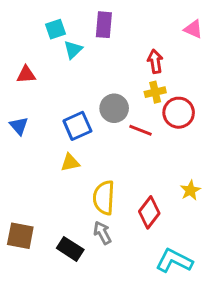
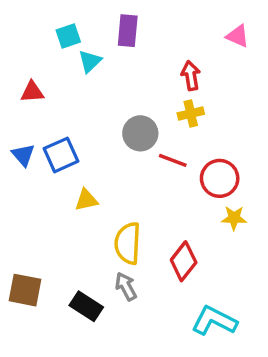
red circle: (179, 113) -> (220, 178), moved
blue square: (77, 126) -> (61, 155), moved
yellow star: (190, 190) -> (234, 218), moved, turned 30

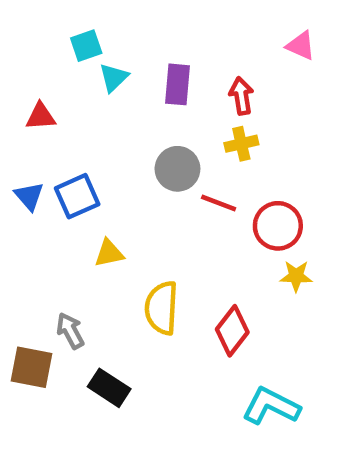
purple rectangle: (128, 31) -> (177, 84), moved
gray arrow: (126, 286) -> (70, 331), moved

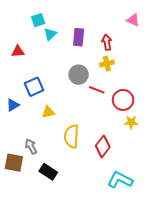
blue triangle: (29, 196) -> (13, 105), moved, turned 40

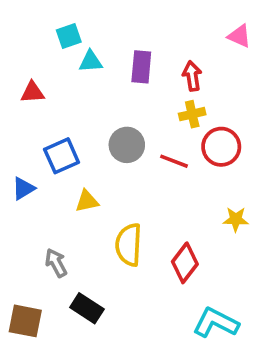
cyan triangle: (50, 34) -> (91, 61), turned 40
gray circle: (79, 75) -> (127, 145), moved
red circle: (123, 100) -> (221, 147), moved
brown square: (14, 163) -> (25, 321), moved

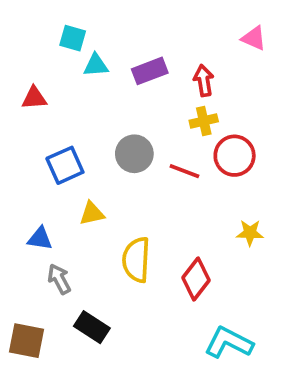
cyan square: (69, 36) -> (73, 38), turned 35
purple rectangle: (141, 67) -> (150, 71), turned 64
blue triangle: (23, 188) -> (40, 239), moved, turned 40

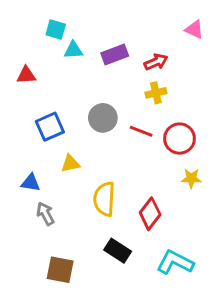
red arrow: (204, 81) -> (156, 62), turned 75
red circle: (235, 156) -> (180, 139), moved
black rectangle: (92, 327) -> (118, 251), moved
brown square: (26, 341) -> (60, 270), moved

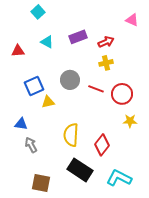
cyan square: (56, 29) -> (38, 12), moved, turned 32
cyan triangle: (73, 50) -> (47, 42), moved, turned 32
yellow triangle: (70, 164) -> (48, 102), moved
black rectangle: (118, 251) -> (80, 170), size x1.4

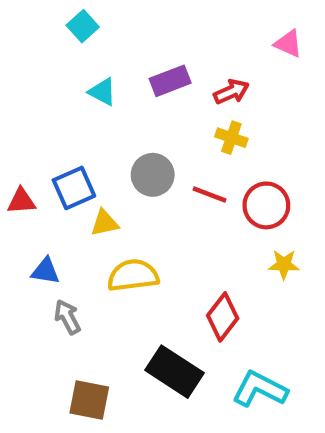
red triangle: (18, 51) -> (21, 201), moved
yellow cross: (106, 63) -> (231, 138), turned 32
yellow semicircle: (71, 135) -> (133, 275), moved, turned 80

